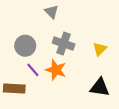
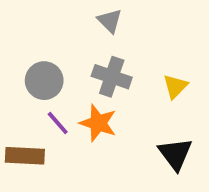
gray triangle: (52, 12) -> (110, 21), moved
black triangle: (100, 87) -> (175, 154), turned 45

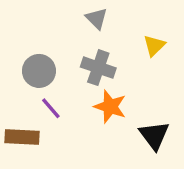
yellow triangle: (175, 86) -> (154, 46), moved
orange star: (98, 123) -> (110, 107), moved

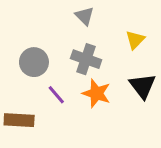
purple line: (51, 108) -> (56, 95), moved
black triangle: (154, 135) -> (143, 86), moved

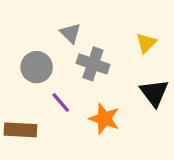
gray triangle: (85, 16) -> (70, 33), moved
orange star: (96, 93) -> (104, 119), moved

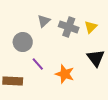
gray triangle: (70, 33) -> (44, 21), turned 32
gray cross: (93, 64) -> (69, 27), moved

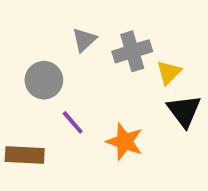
gray cross: (69, 27) -> (132, 51), turned -36
yellow triangle: (91, 27) -> (169, 72), moved

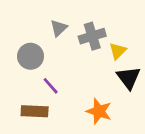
orange star: (125, 142) -> (99, 111), moved
brown rectangle: (25, 155) -> (35, 111), moved

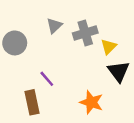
gray circle: (31, 56) -> (15, 43), moved
brown rectangle: (35, 111) -> (32, 102), turned 75

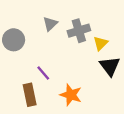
orange star: (91, 102) -> (71, 95), moved

